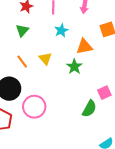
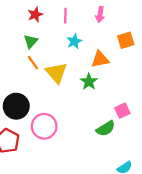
yellow triangle: (45, 59) -> (56, 73), size x1.5
orange line: (22, 62) -> (33, 63), moved
green semicircle: (89, 109) -> (106, 129), turned 30

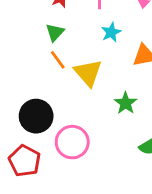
green star: (89, 82) -> (126, 103), moved

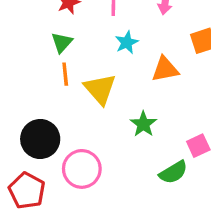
orange line: (58, 60) -> (65, 74), turned 30

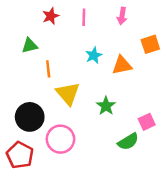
green triangle: (62, 42) -> (30, 46), moved, turned 35
cyan star: (127, 42) -> (94, 55), moved
yellow triangle: (100, 89) -> (68, 94), moved

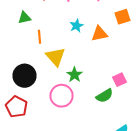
green star: (106, 106) -> (74, 75), moved
pink circle: (60, 139) -> (62, 96), moved

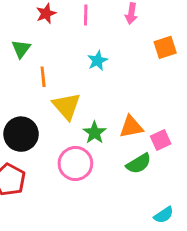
green triangle: (24, 18) -> (21, 49), turned -40
orange triangle: (100, 34) -> (131, 127), moved

